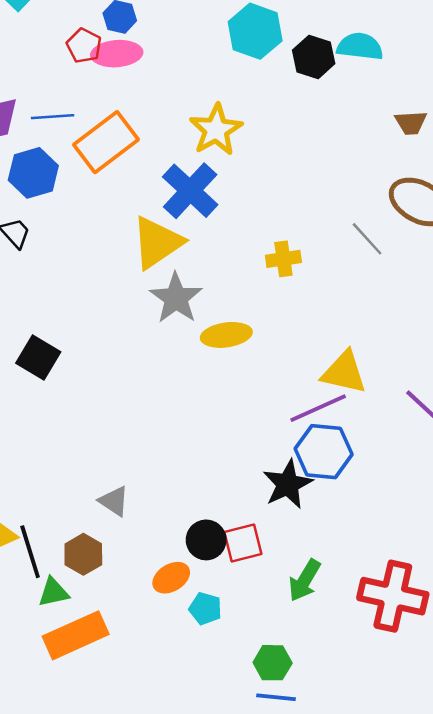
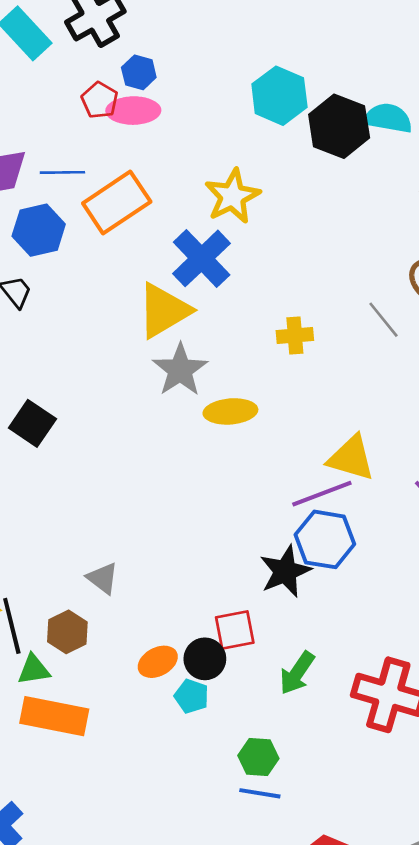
black hexagon: (314, 57) -> (339, 126), size x1.4
black circle: (206, 540) -> (205, 659), moved
orange rectangle: (76, 635) -> (54, 716), turned 32

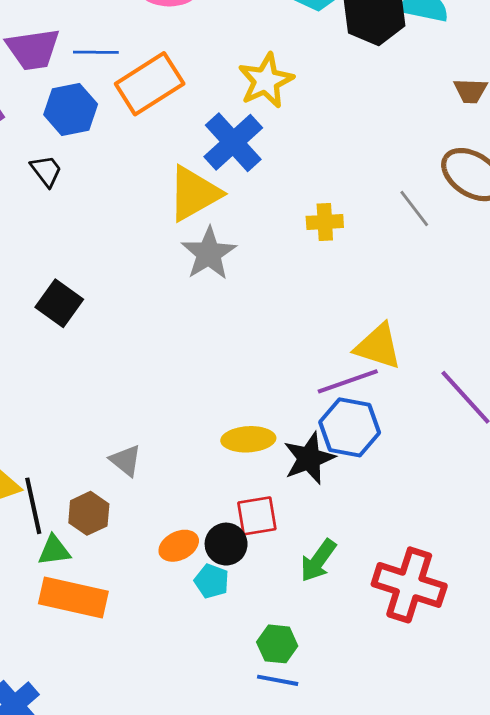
yellow ellipse: (230, 411) -> (248, 439), moved

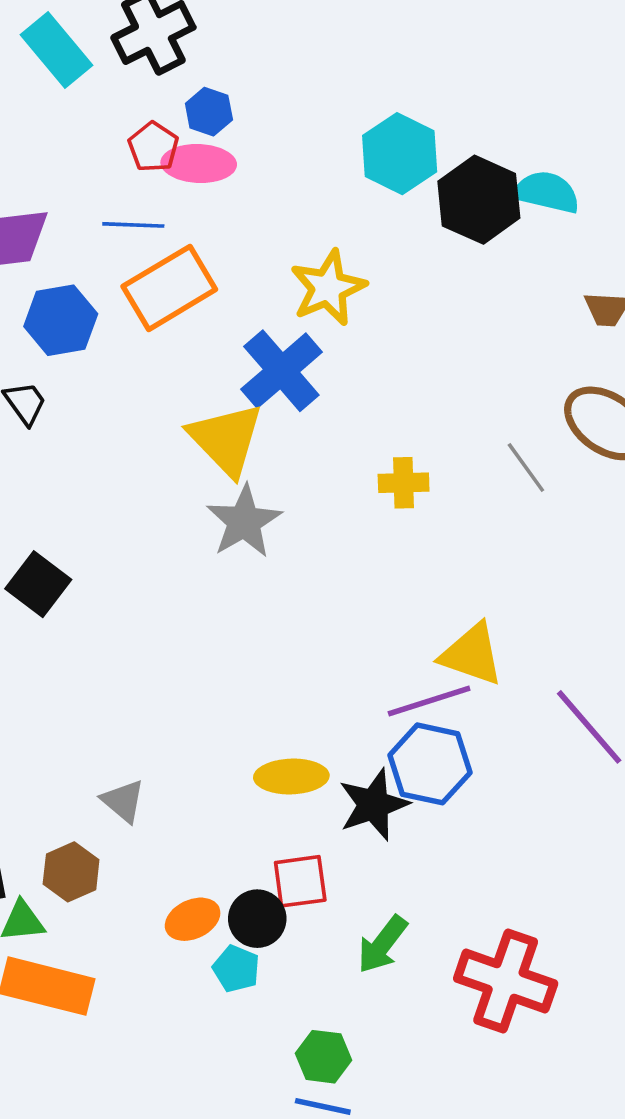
blue line: (96, 52) -> (133, 225), moved
yellow triangle: (194, 193) -> (226, 439), turned -46

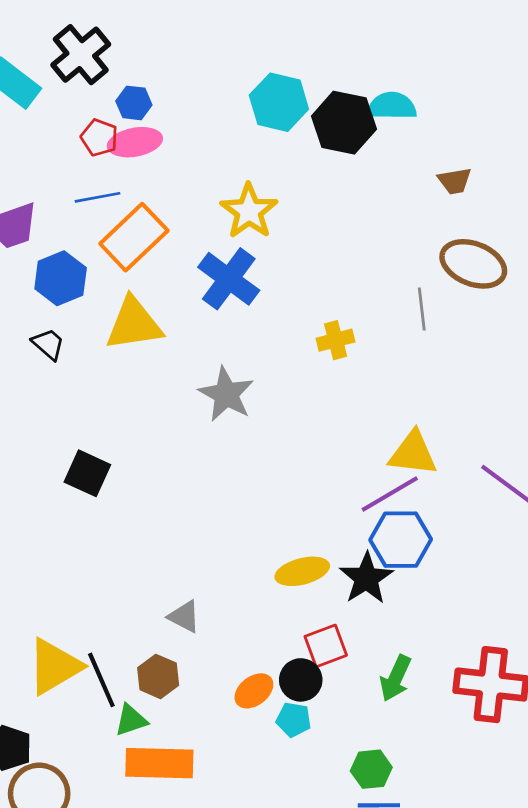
yellow triangle: (226, 439) -> (134, 324), moved, turned -42
gray line: (526, 468) -> (422, 309), turned 42

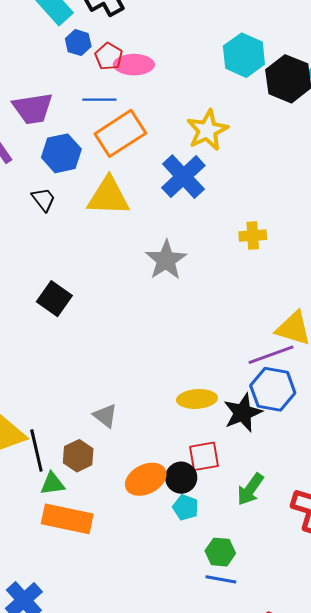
blue hexagon: (134, 103) -> (78, 43), moved
orange ellipse: (254, 691) -> (146, 479), size x1.4
cyan pentagon: (294, 720) -> (186, 507), moved

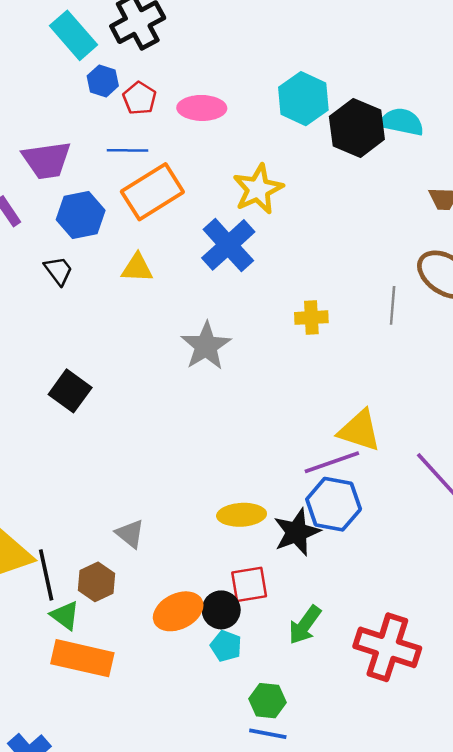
pink ellipse: (134, 65) -> (202, 108), moved
yellow triangle: (108, 196) -> (137, 268), size x0.6
green triangle: (52, 484) -> (65, 615), turned 44

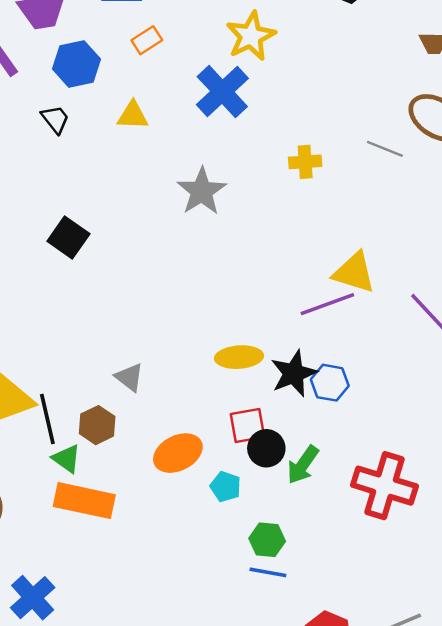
orange rectangle: (152, 192) -> (147, 40), size x0.5
gray line: (393, 305) -> (385, 149), turned -72
blue hexagon: (334, 504) -> (330, 383), moved, size x0.7
black circle: (221, 610) -> (266, 448), moved

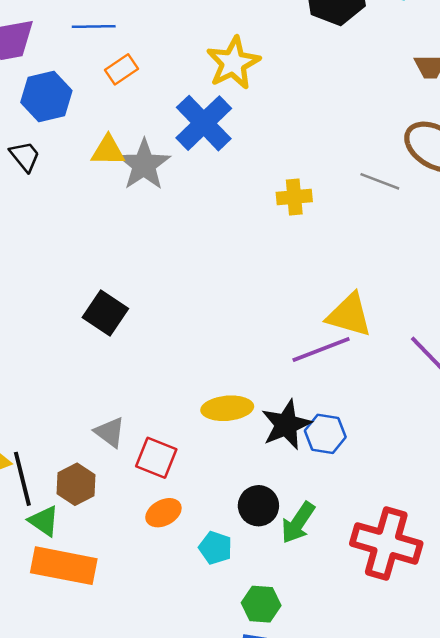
gray star: (202, 191) -> (144, 165), moved
black square: (68, 237) -> (105, 313), moved
red square: (247, 425) -> (156, 458), moved, turned 33
orange ellipse: (178, 453) -> (163, 513), size x0.7

